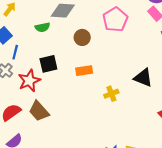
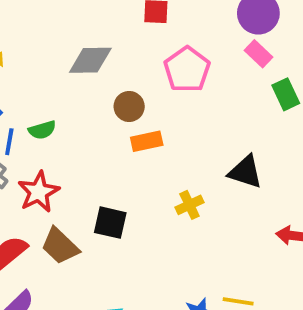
green semicircle: (42, 27) -> (42, 130), moved
black square: (48, 64) -> (110, 223), moved, turned 30
orange rectangle: (84, 71) -> (147, 141), moved

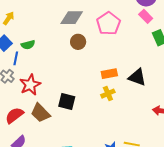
gray diamond: (90, 60) -> (72, 18), moved
green semicircle: (42, 130) -> (28, 45), moved
orange rectangle: (147, 141) -> (109, 74), moved

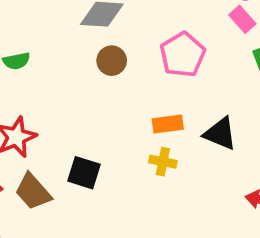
pink pentagon: (108, 24) -> (183, 55), moved
yellow cross: (108, 94) -> (163, 162), turned 32

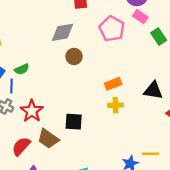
pink pentagon: (183, 55) -> (112, 29), moved
black triangle: (220, 134) -> (153, 90), moved

